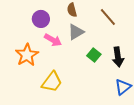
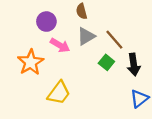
brown line: (108, 17) -> (114, 40), moved

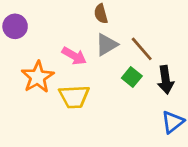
purple circle: (46, 22) -> (15, 26), moved
yellow trapezoid: (59, 93) -> (74, 97), moved, turned 50

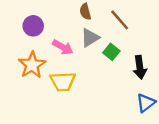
purple circle: (15, 26) -> (33, 26), moved
brown line: (142, 49) -> (120, 20), moved
green square: (132, 77) -> (111, 52), moved

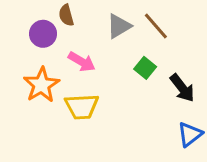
brown semicircle: (85, 12) -> (66, 15), moved
gray triangle: (90, 38) -> (119, 26), moved
black arrow: (140, 67) -> (182, 88), turned -30

